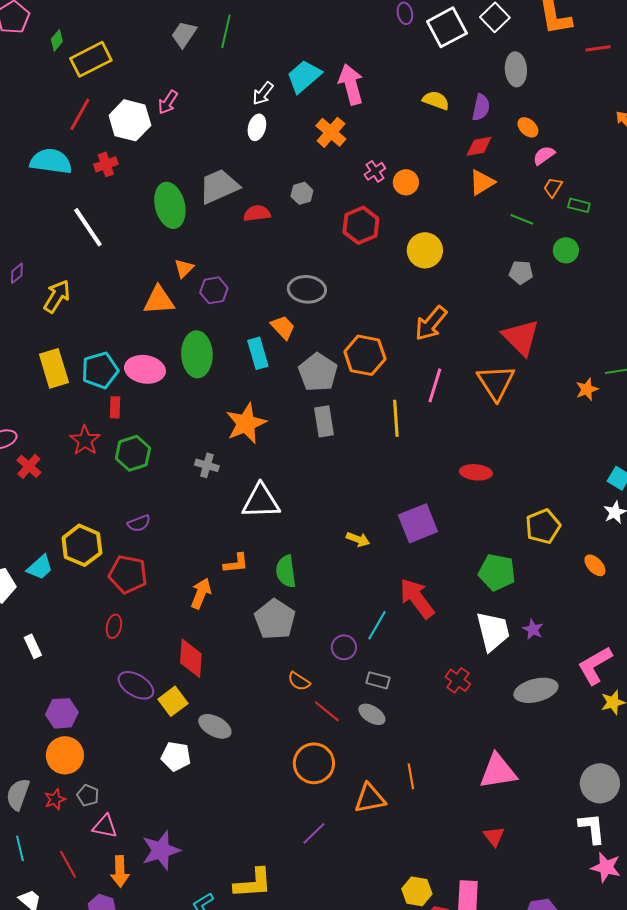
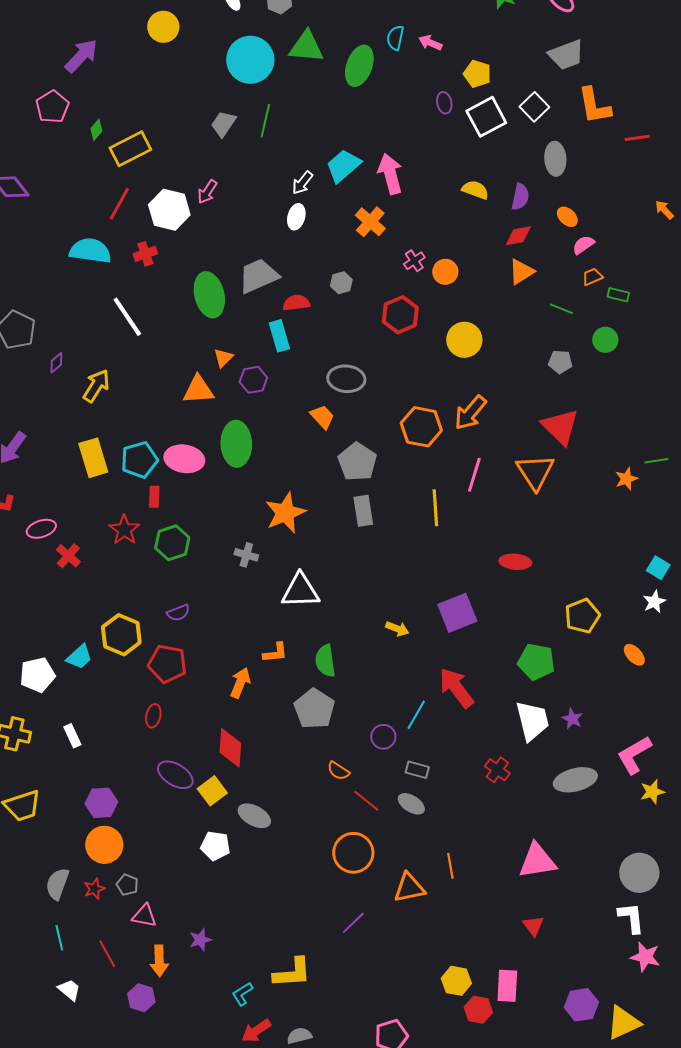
orange trapezoid: (553, 187) -> (592, 277), turned 35
cyan rectangle: (258, 353) -> (279, 336), moved
orange hexagon: (365, 355) -> (421, 427), moved
purple star: (161, 850) -> (200, 940), size x0.6

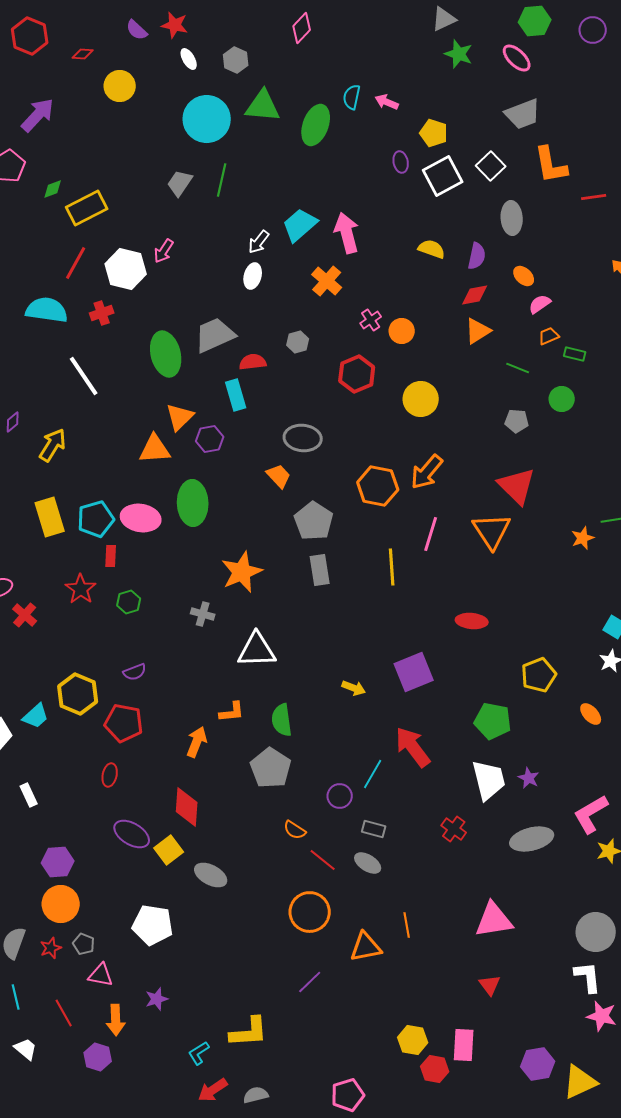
green diamond: (96, 130) -> (53, 189), turned 30
orange triangle: (223, 358) -> (180, 417), size x1.4
green hexagon: (172, 543) -> (129, 602), size x0.7
white pentagon: (215, 846) -> (153, 925), moved, size x1.4

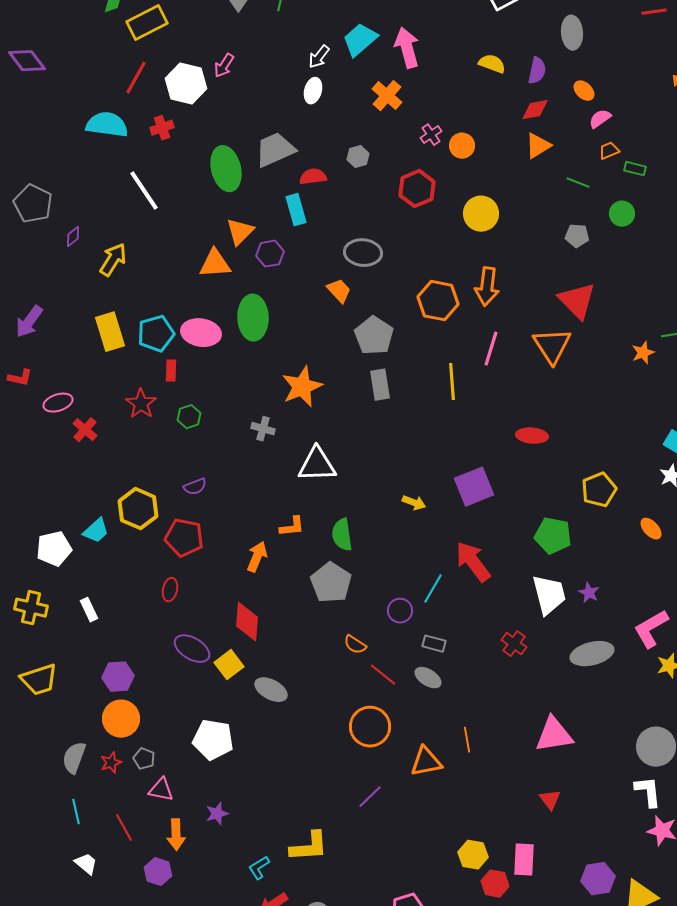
orange arrow: (427, 472) -> (487, 287), turned -33

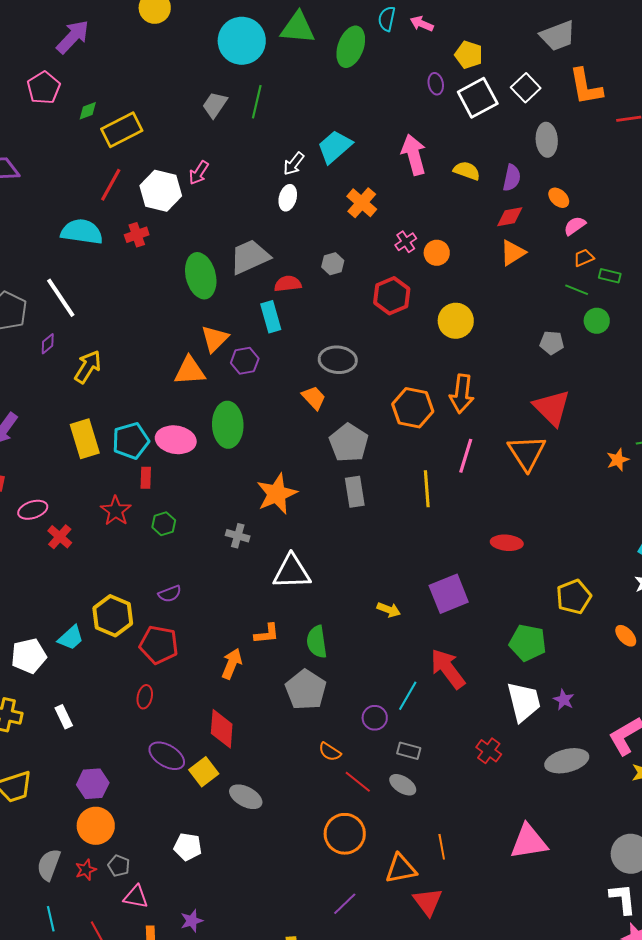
pink arrow: (407, 48) -> (414, 155), moved
green line: (578, 183) -> (577, 290), moved
white line: (144, 191) -> (61, 298), moved
white pentagon: (213, 740) -> (188, 847), size x0.7
red triangle: (550, 800) -> (428, 902), moved, size x1.4

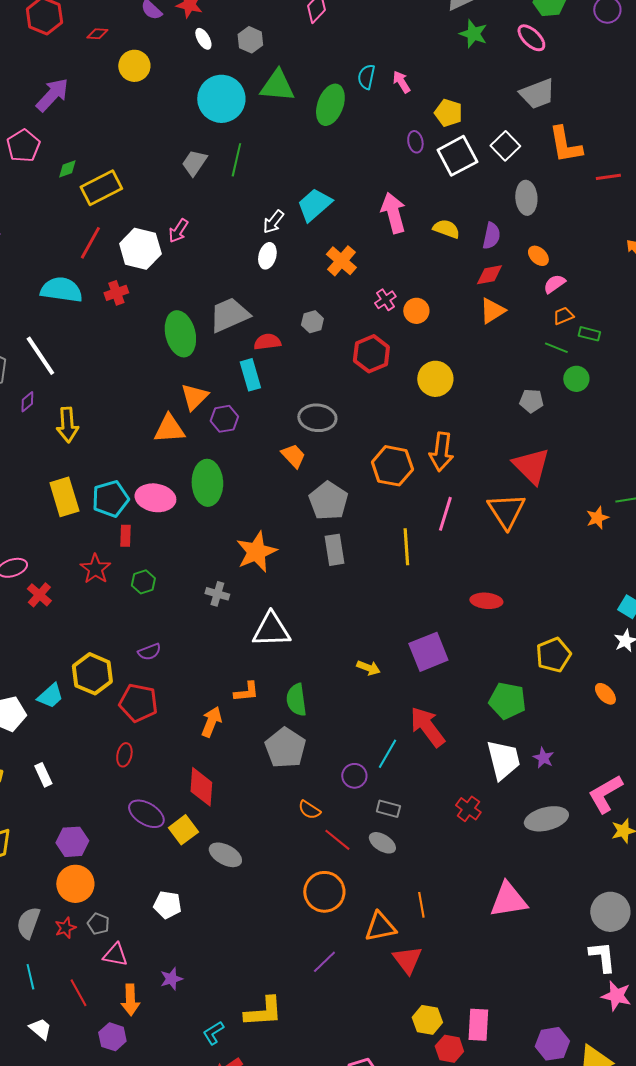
pink arrow: (422, 24) -> (401, 82), turned 35
yellow arrow: (88, 367) -> (67, 425), turned 144

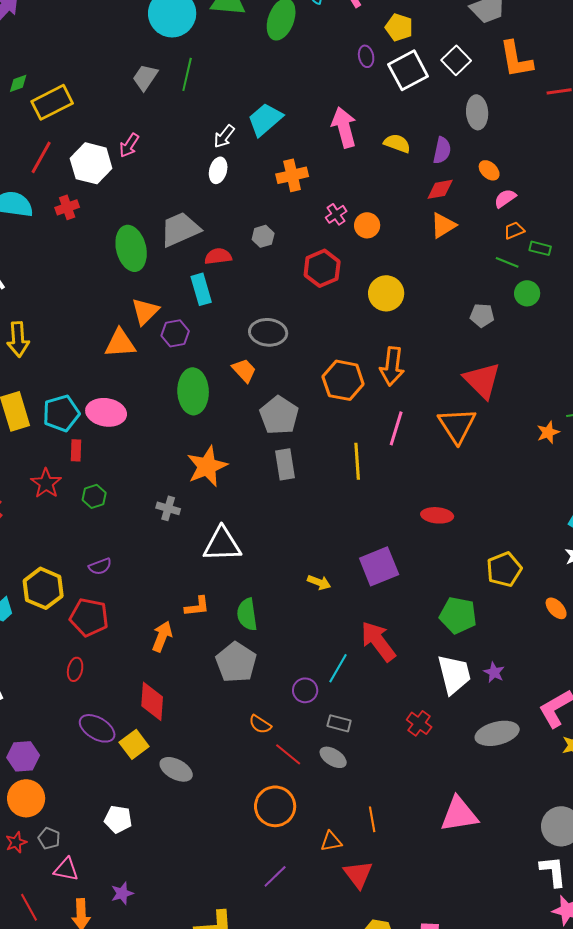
orange cross: (341, 261) -> (292, 175), turned 36
green ellipse: (207, 483) -> (193, 391), moved
orange triangle: (380, 927) -> (331, 841), size x0.7

